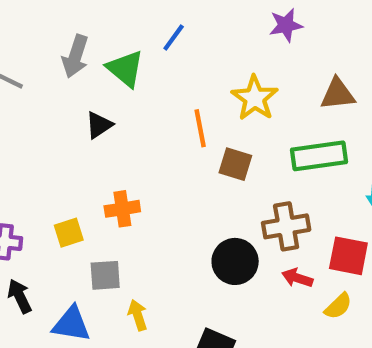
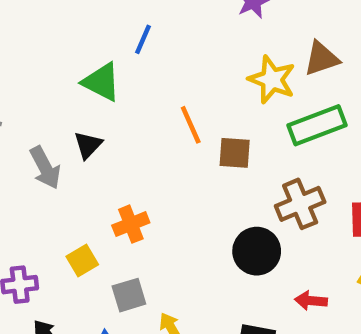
gray arrow: (75, 56) -> (45, 168), moved, turned -33
yellow star: (255, 98) -> (272, 80), moved
red arrow: (297, 278) -> (311, 301), moved

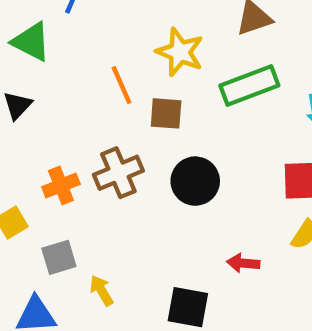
yellow star: (272, 80) -> (180, 52), moved
brown cross: (300, 204) -> (118, 173), moved
black circle: (257, 251) -> (195, 181), moved

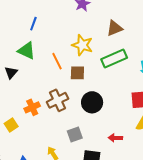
green triangle: (31, 42) -> (27, 51), moved
gray square: (59, 257) -> (75, 135), moved

